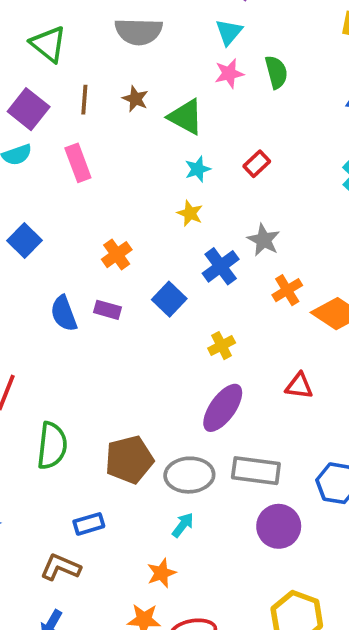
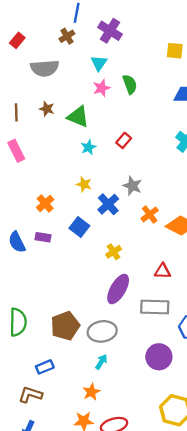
yellow star: (190, 213) -> (84, 184), moved
gray rectangle: (256, 471) -> (155, 307), moved

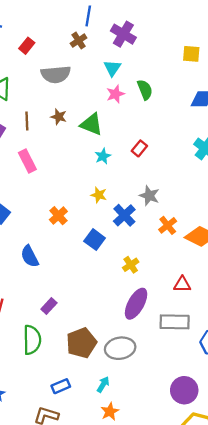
purple rectangle: (43, 237) -> (49, 306), moved, turned -56
purple circle: (159, 357) -> (184, 390), moved
cyan arrow: (101, 362) -> (103, 384), moved

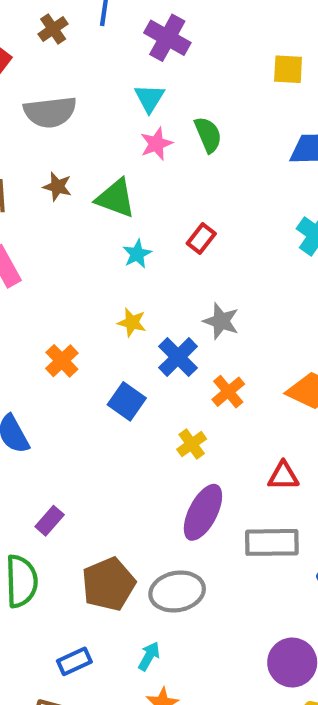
brown cross: (79, 41) -> (53, 29), moved
orange cross: (168, 225) -> (228, 392), moved

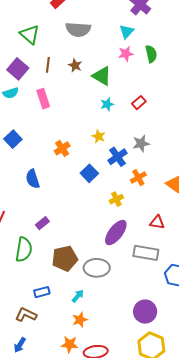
gray star: (221, 321) -> (141, 143), turned 30

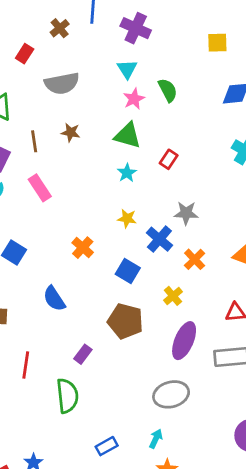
green triangle: (102, 76) -> (128, 135), moved
gray star: (141, 143) -> (186, 213), turned 30
brown pentagon: (65, 258) -> (125, 321), moved, turned -30

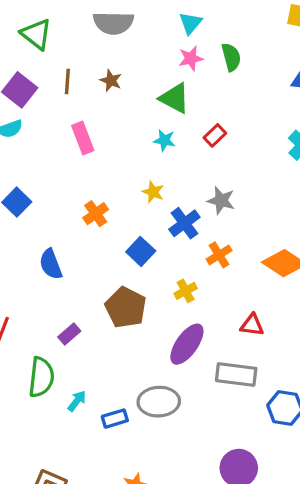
cyan star: (127, 173) -> (164, 140), turned 30
pink rectangle: (40, 188) -> (83, 138), moved
cyan arrow: (156, 439) -> (77, 401), moved
blue rectangle: (107, 446) -> (115, 419), moved

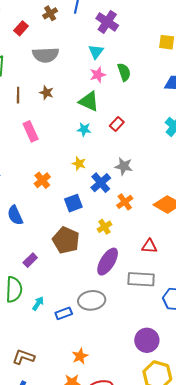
blue square: (141, 251) -> (73, 203), turned 30

